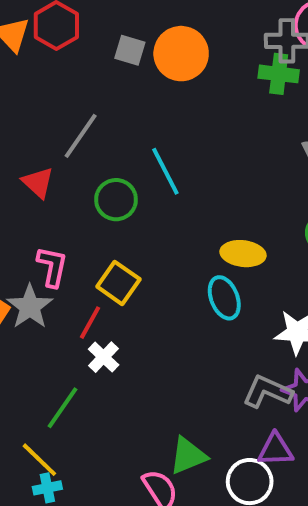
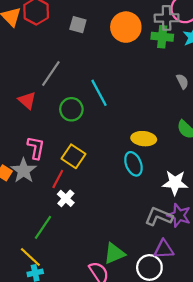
orange circle: (181, 54) -> (126, 27), moved

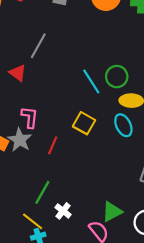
cyan line: (99, 93) -> (91, 82), moved
green circle: (71, 109) -> (117, 77), moved
yellow square: (73, 156) -> (84, 123), moved
white cross: (66, 198) -> (63, 211), moved

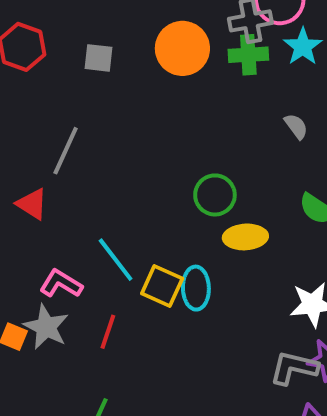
cyan line: (91, 82) -> (116, 260), moved
pink L-shape: (30, 117) -> (61, 284), turned -60
cyan ellipse: (123, 125) -> (196, 288), moved, turned 30

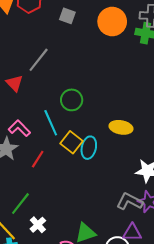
green circle: (215, 195) -> (72, 100), moved

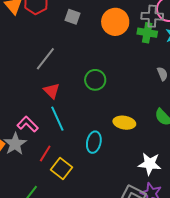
red triangle: (14, 83) -> (52, 91), moved
green circle: (72, 100) -> (95, 80), moved
yellow square: (72, 142) -> (61, 168), moved

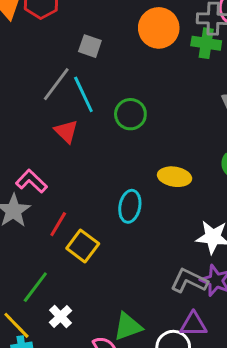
gray square: (73, 17) -> (90, 46), moved
cyan line: (57, 119) -> (83, 94), moved

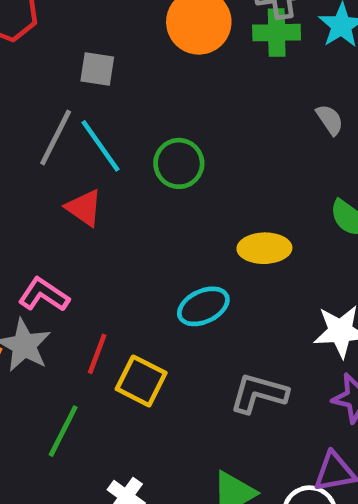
cyan ellipse: (130, 206) -> (203, 306), turned 64
gray L-shape: (189, 281) -> (259, 393), moved
green line: (35, 287) -> (63, 431), moved

